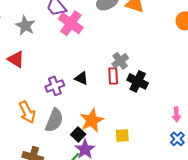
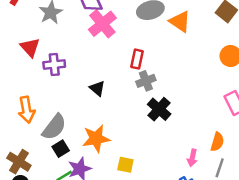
red rectangle: (113, 76) -> (137, 59), moved
purple cross: (55, 86) -> (54, 64), moved
black square: (78, 134) -> (61, 149), moved

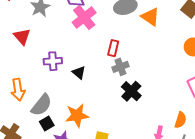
purple cross: (54, 64) -> (53, 61), moved

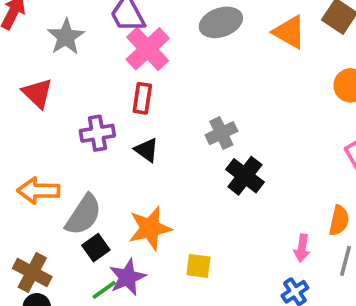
orange triangle: (150, 17) -> (289, 32), moved
red rectangle: (113, 48) -> (142, 98), moved
orange arrow: (18, 90) -> (38, 191), turned 105

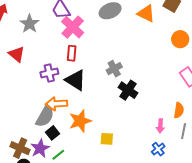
black triangle: (147, 150) -> (76, 80), size x1.6
orange arrow: (38, 191) -> (56, 104), moved
purple star: (127, 277) -> (40, 148), moved

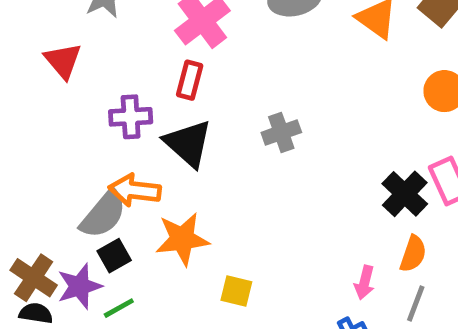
black cross: (128, 90) -> (405, 194), moved

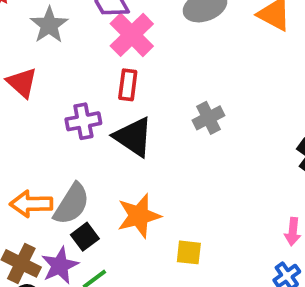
orange arrow: (135, 190) -> (31, 204), moved

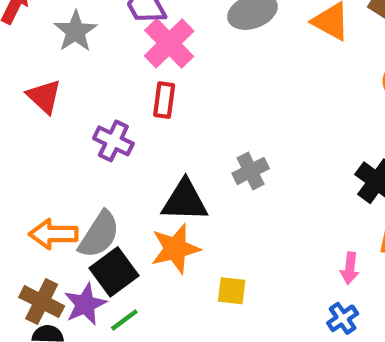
gray cross: (208, 118) -> (251, 171), moved
purple cross: (83, 121) -> (113, 141), turned 36
black triangle: (133, 137) -> (185, 201), moved, turned -33
black square: (85, 237) -> (114, 272), size x1.5

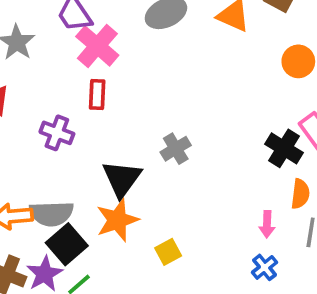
black triangle: (185, 201) -> (122, 179), turned -51
gray semicircle: (99, 235) -> (51, 214), turned 60
yellow square: (232, 291) -> (168, 252), turned -30

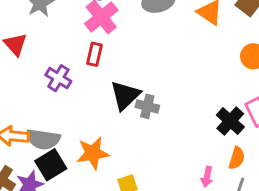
gray cross: (176, 149) -> (147, 106), turned 35
black triangle: (122, 179) -> (125, 95), moved

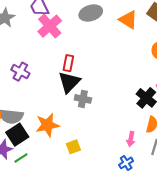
red rectangle: (94, 54) -> (68, 63), moved
gray cross: (147, 106) -> (83, 99), moved

